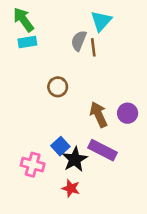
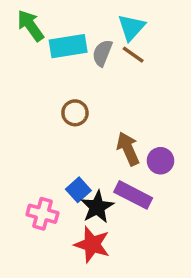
cyan rectangle: (27, 42) -> (68, 46), moved, size x1.5
brown line: (93, 47) -> (133, 55), moved, turned -48
purple circle: (128, 113) -> (160, 161), moved
red star: (71, 188) -> (92, 245), size x1.5

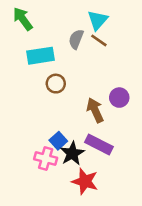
cyan rectangle: (68, 46) -> (41, 56), moved
purple circle: (160, 161) -> (119, 98), moved
pink cross: (42, 214) -> (46, 158), moved
red star: (92, 245) -> (85, 181), moved

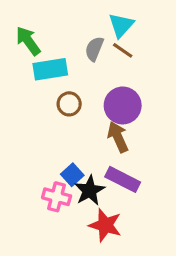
green arrow: (23, 19) -> (28, 41), moved
purple circle: (119, 98) -> (123, 105), moved, size x1.5

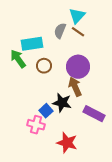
green arrow: (28, 41) -> (18, 59), moved
purple rectangle: (123, 179) -> (94, 114), moved
black star: (90, 191) -> (62, 103), moved, turned -30

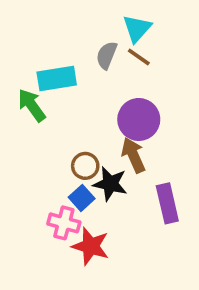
brown circle: (44, 66) -> (85, 166), moved
purple rectangle: (94, 114) -> (167, 203), turned 50
red star: (67, 143) -> (91, 246), moved

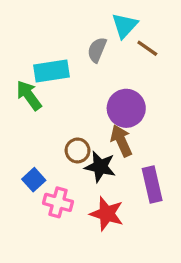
brown line: (139, 57) -> (147, 48), moved
blue square: (82, 198) -> (34, 180), moved
red star: (91, 246) -> (107, 214), moved

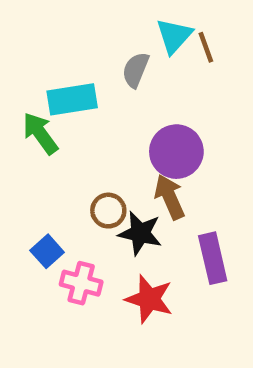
brown line: (147, 48) -> (206, 47), moved, turned 35

